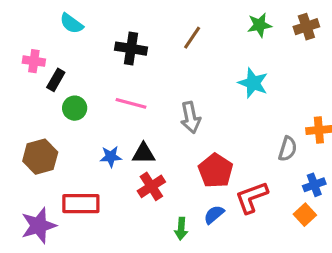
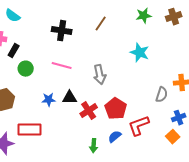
cyan semicircle: (71, 23) -> (13, 16), moved
red cross: (151, 186) -> (89, 111), moved

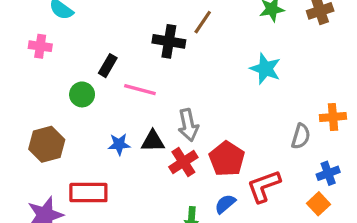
black cross: (62, 31) -> (169, 41), moved
black rectangle: (14, 51) -> (108, 66), moved
gray arrow: (100, 75) -> (188, 125), moved

